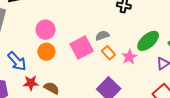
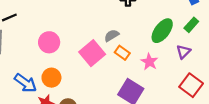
orange circle: (46, 52) -> (51, 78), moved
pink star: (129, 57) -> (149, 62), moved

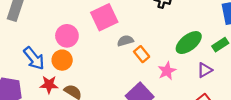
gray semicircle: (112, 36) -> (125, 41), moved
pink circle: (49, 42) -> (67, 36), moved
pink square: (92, 53) -> (104, 17), moved

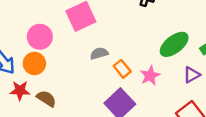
gray semicircle: (125, 41) -> (99, 53), moved
orange rectangle: (142, 54) -> (122, 69), moved

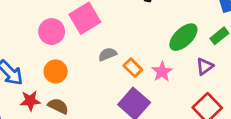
pink circle: (40, 37) -> (52, 32), moved
orange circle: (34, 63) -> (56, 71), moved

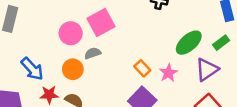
gray semicircle: (108, 54) -> (93, 53), moved
purple triangle: (205, 66) -> (207, 70), size x1.5

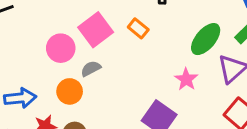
orange rectangle: (142, 68) -> (138, 28), moved
blue arrow: (32, 69) -> (20, 98), turned -45

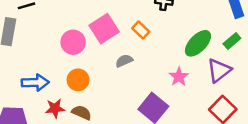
gray semicircle: (91, 69) -> (124, 61), moved

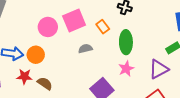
green ellipse: (198, 43) -> (126, 42), moved, turned -55
orange circle: (78, 80) -> (36, 55), moved

